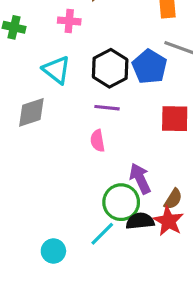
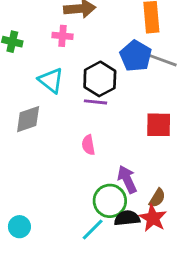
blue pentagon: (150, 67) -> (136, 56), moved
purple line: (107, 108) -> (95, 102), moved
cyan circle: (53, 251) -> (19, 227), moved

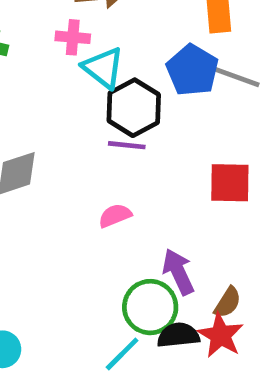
cyan triangle: (51, 80) -> (103, 68), moved
pink semicircle: (88, 145) -> (115, 216), turned 78

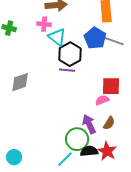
pink semicircle: (115, 216) -> (102, 100), moved
brown semicircle: (228, 302) -> (109, 123), moved

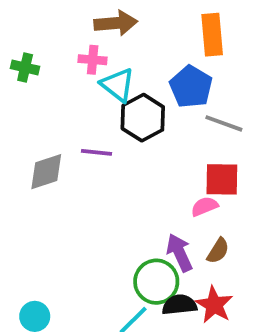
gray line: (114, 41) -> (224, 123), moved
purple line: (67, 70) -> (96, 152), moved

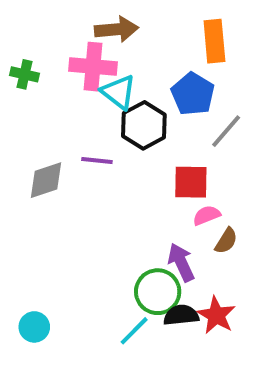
pink cross: (93, 60) -> (93, 67), size x1.6
gray line: (224, 123) -> (226, 131), turned -69
red square: (222, 179) -> (191, 182), moved
brown semicircle: (218, 251) -> (226, 241), moved

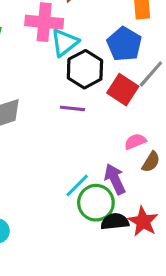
cyan triangle: (118, 92) -> (65, 43), turned 44
purple line: (97, 161) -> (72, 108), moved
red square: (191, 182) -> (123, 90), moved, turned 32
cyan line: (134, 331) -> (77, 185), moved

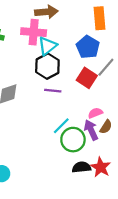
black hexagon: (85, 69) -> (47, 66), moved
purple arrow: (115, 179) -> (91, 130), moved
cyan line: (77, 185) -> (61, 126), moved
green circle: (96, 203) -> (73, 140), moved

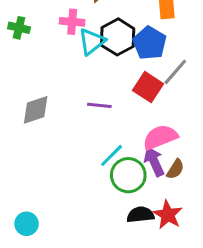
pink cross: (34, 32) -> (72, 22), size x0.7
black hexagon: (47, 66) -> (118, 37), moved
pink semicircle: (95, 113) -> (160, 137), size x1.6
brown semicircle: (106, 127) -> (175, 169), moved

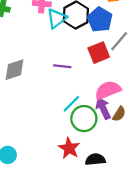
red square: (148, 87) -> (99, 53), turned 35
black semicircle: (140, 215) -> (95, 159), moved
red star: (168, 215) -> (69, 148), moved

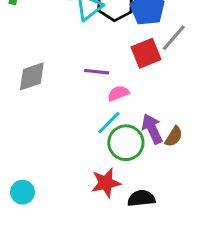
pink semicircle: (108, 90) -> (118, 93), moved, size x0.6
red star: (69, 148) -> (106, 183), turned 30

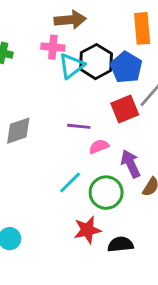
cyan line: (109, 123) -> (70, 182), moved
purple arrow: (152, 129) -> (131, 164), moved

